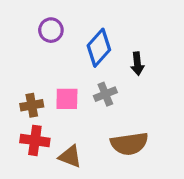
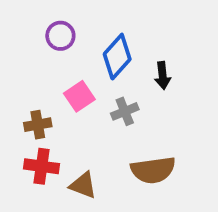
pink square: (67, 99) -> (79, 96), moved, turned -35

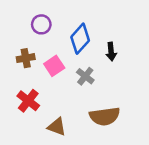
gray cross: (125, 111) -> (85, 76), turned -30
brown cross: (38, 125) -> (26, 58), moved
red cross: (42, 166) -> (28, 101), moved, turned 30

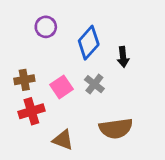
brown cross: (26, 58) -> (24, 80), moved
pink square: (54, 66) -> (62, 87), moved
red cross: (28, 101) -> (31, 111), turned 35

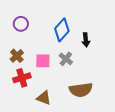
purple circle: (46, 27) -> (21, 24), moved
brown cross: (24, 80) -> (17, 56), turned -32
pink square: (62, 87) -> (43, 61), turned 35

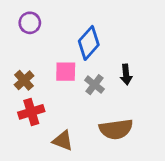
purple circle: (21, 24) -> (30, 23), moved
black arrow: (86, 40) -> (126, 75), moved
pink square: (43, 61) -> (66, 72), moved

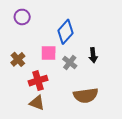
red cross: (31, 112) -> (38, 81), moved
brown triangle: (63, 141) -> (37, 103), moved

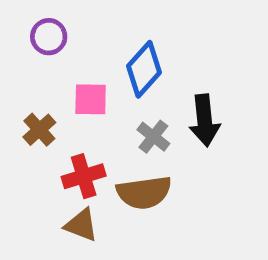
pink square: (49, 53) -> (91, 99), moved
black arrow: (93, 55) -> (205, 120), size x1.5
brown semicircle: (86, 95) -> (144, 192), moved

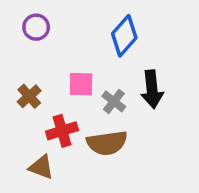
blue diamond: (144, 69) -> (124, 36), moved
pink square: (91, 99) -> (81, 84), moved
brown triangle: (81, 225) -> (41, 167), moved

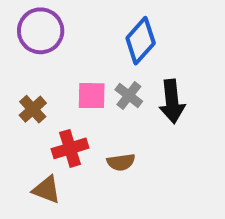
purple circle: (36, 27) -> (41, 31), size x1.5
gray cross: (114, 101) -> (129, 96), moved
brown semicircle: (107, 143) -> (121, 162), size x0.6

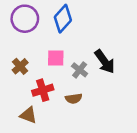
blue diamond: (141, 41) -> (63, 19), moved
gray cross: (129, 96) -> (80, 70), moved
black arrow: (172, 101) -> (105, 62), turned -30

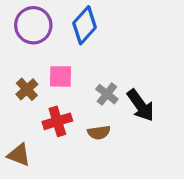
pink square: (56, 58) -> (61, 76), moved
black arrow: (105, 62) -> (141, 105), moved
brown triangle: (28, 115) -> (19, 155), moved

